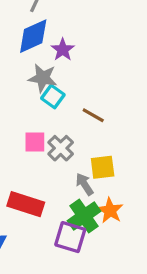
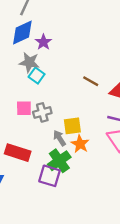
brown line: (93, 115) -> (91, 81), moved
gray cross: (61, 148) -> (42, 112), turned 30
orange star: (110, 210) -> (80, 144), moved

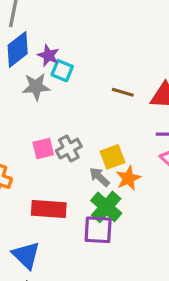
cyan square: (37, 76) -> (62, 71), moved
orange star: (80, 144) -> (128, 178), turned 30

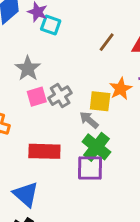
gray star: (36, 87) -> (28, 68), moved, turned -30
brown line: (123, 92) -> (107, 42), turned -66
yellow square: (113, 157) -> (100, 101), turned 30
orange star: (128, 178) -> (121, 89), moved

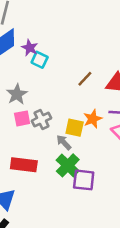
purple square: (90, 168) -> (84, 180), moved

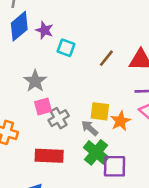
cyan square: (40, 60) -> (66, 48), moved
gray cross: (42, 119) -> (59, 118), moved
orange star: (93, 119) -> (121, 121), moved

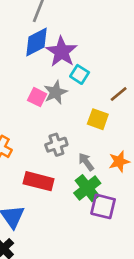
purple star: (45, 30) -> (62, 52), size x1.6
gray star: (35, 81) -> (56, 92), moved
pink square: (43, 106) -> (37, 97), moved, turned 30
yellow square: (100, 111) -> (98, 119), moved

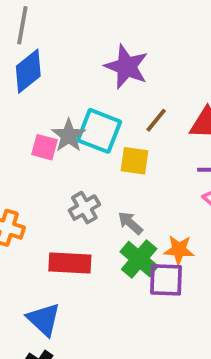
purple star: (62, 52) -> (126, 67), moved
cyan square: (80, 74) -> (99, 131), moved, size x1.6
orange star: (119, 161) -> (179, 250), moved, turned 30

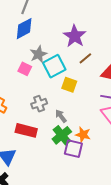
brown line: (156, 120) -> (85, 58), moved
cyan square: (99, 131) -> (54, 66), turned 30
gray star: (69, 135) -> (38, 54), moved

